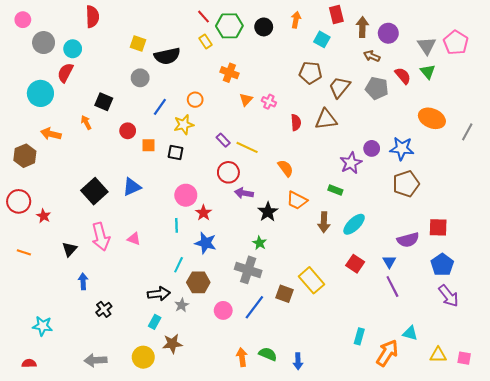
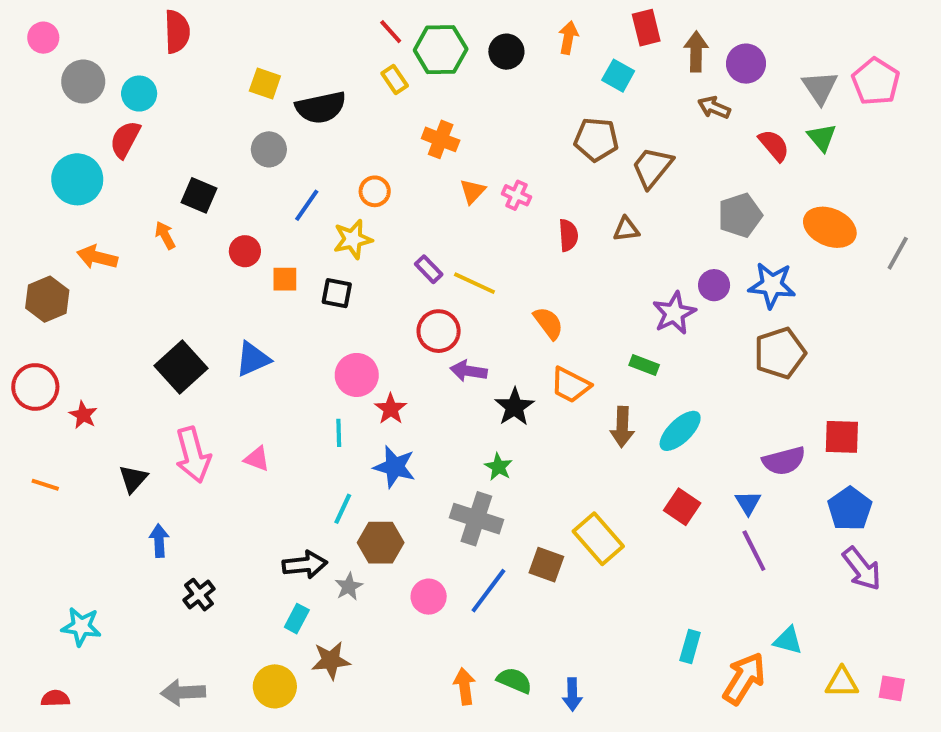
gray pentagon: (377, 88) -> (740, 215), moved, turned -30
brown triangle: (326, 119) -> (626, 229), size x0.6

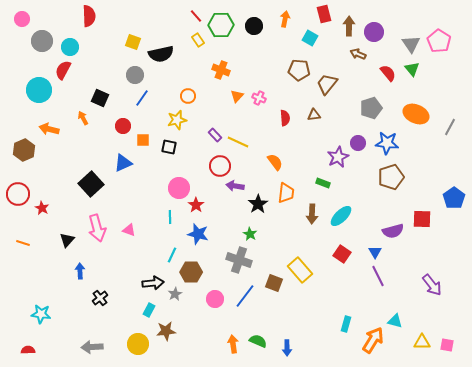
blue line: (307, 205) -> (142, 98), moved
blue triangle: (253, 359) -> (123, 163), moved
orange trapezoid: (570, 385) -> (286, 193), turned -110
blue pentagon: (850, 509) -> (454, 198), moved

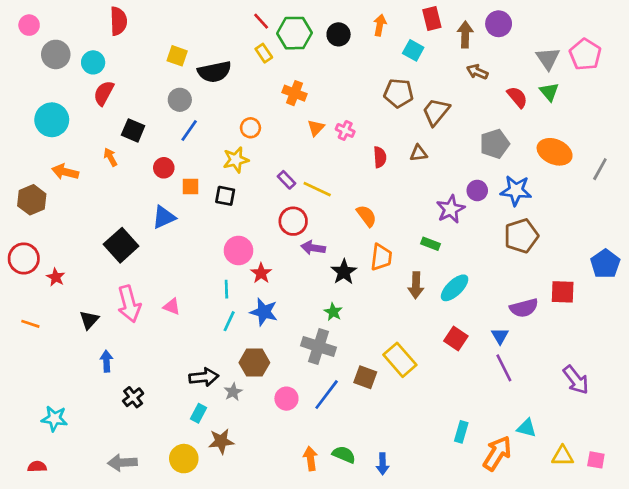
purple circle: (374, 32) -> (499, 24), moved
red semicircle: (63, 70) -> (104, 93), moved
cyan line: (172, 255) -> (229, 321), moved

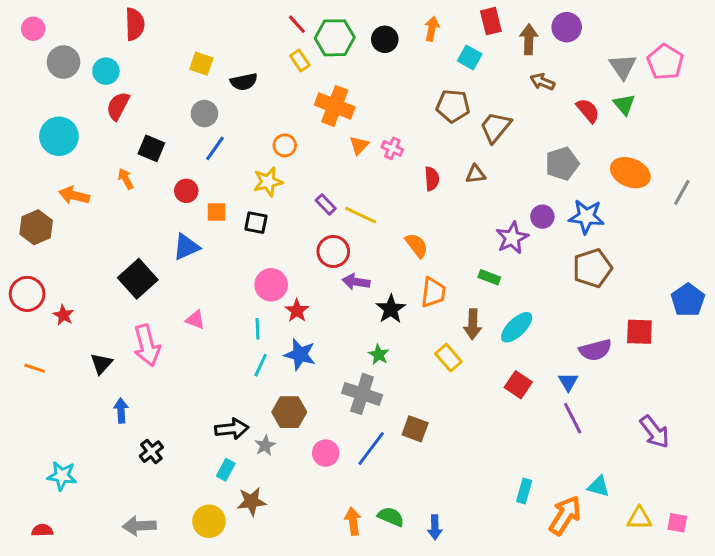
black semicircle: (214, 72) -> (244, 82), size x0.7
orange cross: (294, 93) -> (335, 106), size x1.4
pink triangle: (172, 307) -> (195, 320), moved
yellow rectangle: (400, 360) -> (448, 358), moved, size x0.7

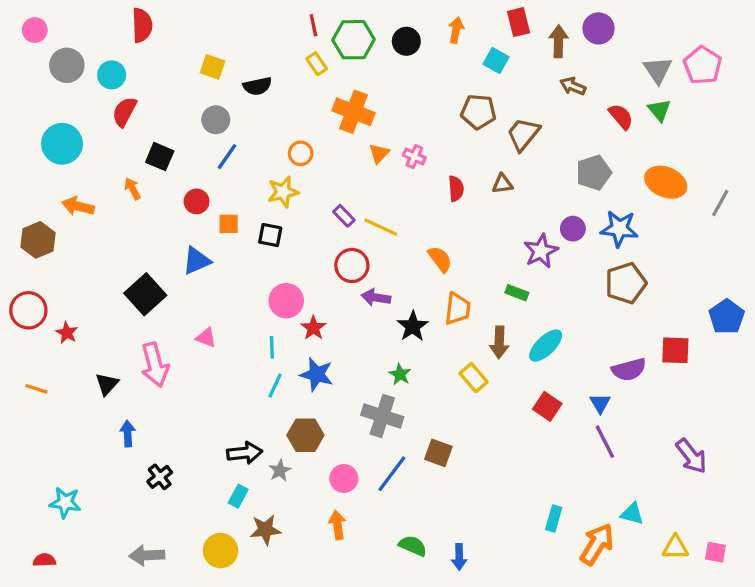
red line: (297, 24) -> (313, 25), turned 30
orange arrow: (353, 521) -> (337, 525), moved

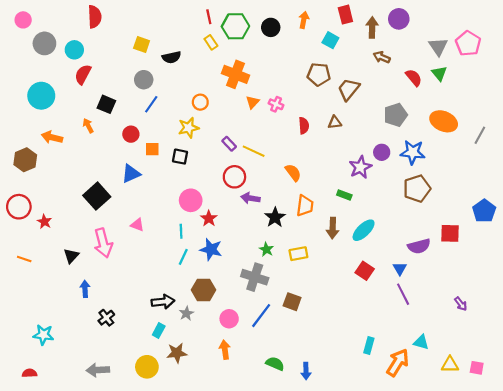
yellow rectangle: (474, 378) -> (298, 254), moved, turned -60
purple arrow: (691, 456) -> (461, 304), size x0.6

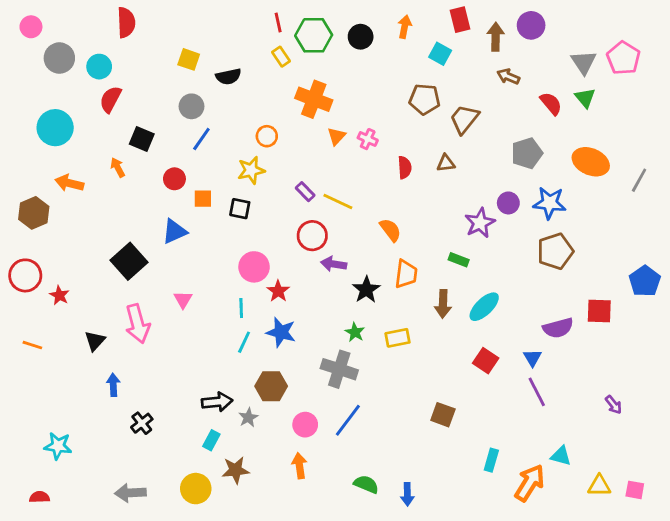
pink triangle: (137, 225) -> (183, 300), turned 40
brown square: (292, 302) -> (443, 415), moved

